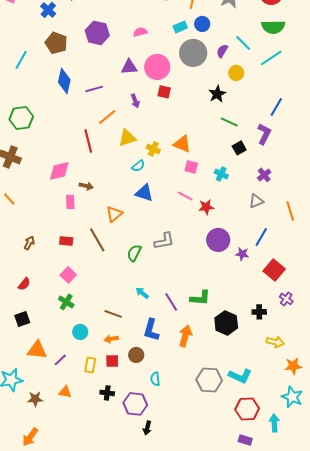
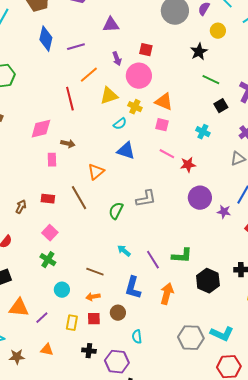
pink circle: (157, 67) -> (139, 76), moved
pink square: (191, 167) -> (162, 125), moved
brown arrow: (29, 243) -> (21, 207), moved

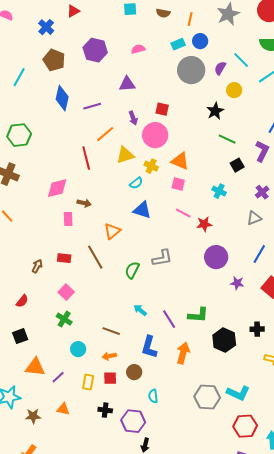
purple star: (224, 212) -> (237, 283), moved

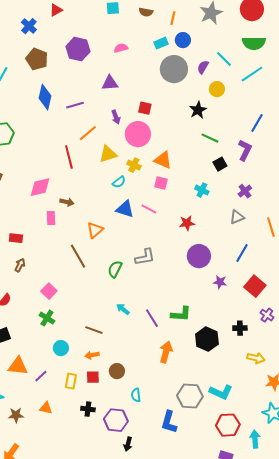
pink line: (183, 213) -> (149, 209), moved
red rectangle: (64, 258) -> (16, 238), moved
blue L-shape: (149, 347) -> (169, 422), moved

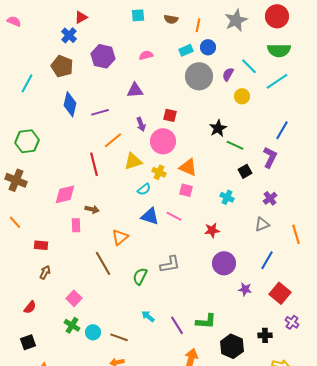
blue cross: (29, 26) -> (69, 35), moved
black star: (198, 110) -> (218, 128), moved
cyan circle: (61, 348) -> (93, 332), moved

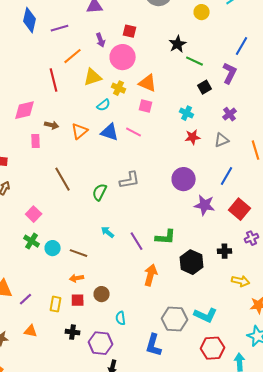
red star: (212, 230) -> (193, 137), moved
orange triangle: (120, 237) -> (80, 131), moved
purple star: (245, 289) -> (205, 205), size x1.5
purple cross: (292, 322) -> (252, 238), turned 32

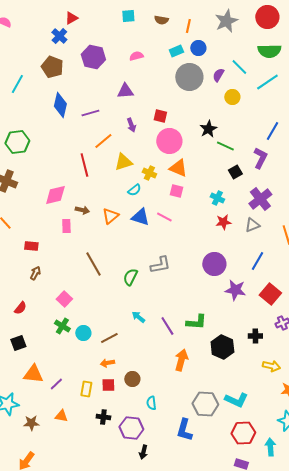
pink circle: (123, 57) -> (169, 141), moved
purple cross: (230, 114) -> (260, 199), size x1.6
brown line: (79, 253) -> (109, 338), turned -48

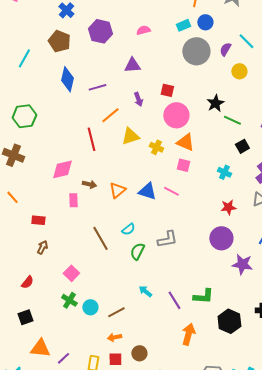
cyan semicircle: (134, 190) -> (128, 229), moved
red star: (223, 222) -> (228, 207), moved

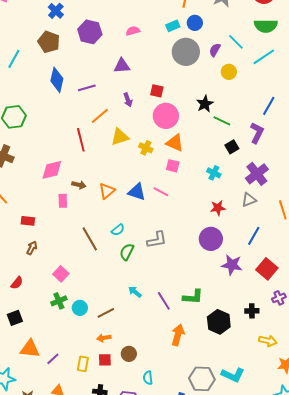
green cross: (69, 300) -> (59, 301), turned 35

